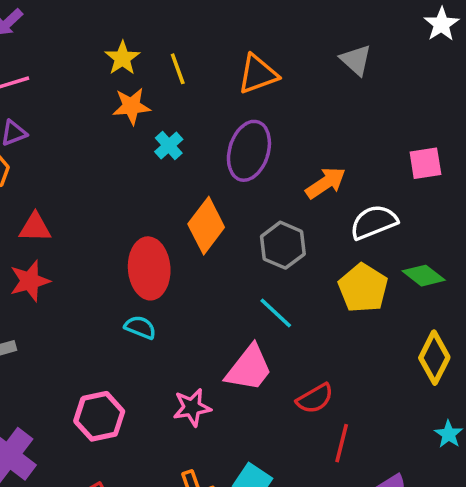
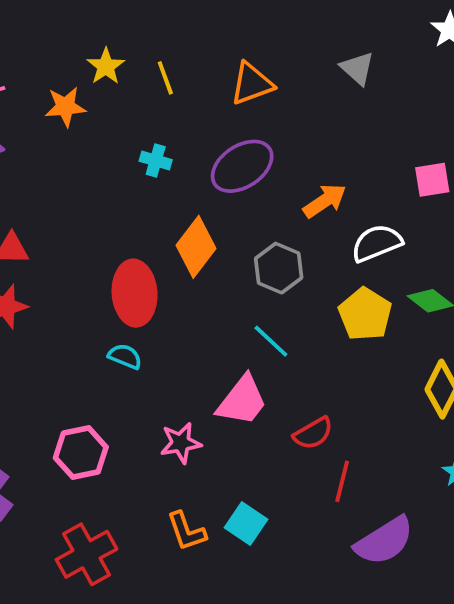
orange star: (131, 106) -> (65, 107), moved
cyan cross: (169, 145) -> (156, 160), turned -32
purple ellipse: (249, 151) -> (242, 166), turned 40

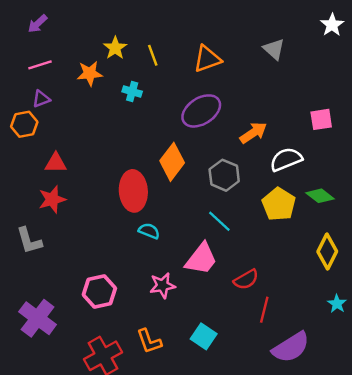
cyan cross: (156, 160) -> (132, 92), moved
cyan semicircle: (125, 356) -> (149, 231), moved
orange L-shape: (186, 531) -> (149, 341), moved

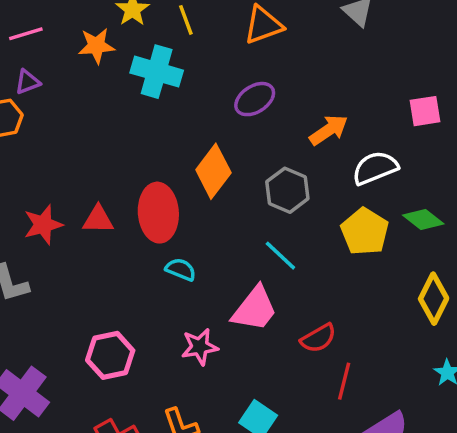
cyan cross: (132, 92) -> (157, 72), size x1.8
purple ellipse: (201, 111) -> (255, 99), size x0.7
red triangle: (56, 163) -> (98, 219), moved

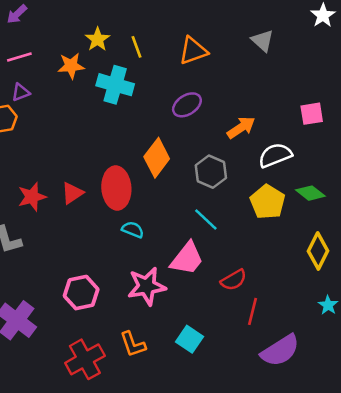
red triangle: (98, 219) -> (72, 193), turned -35
pink star: (200, 347) -> (147, 286), size x1.4

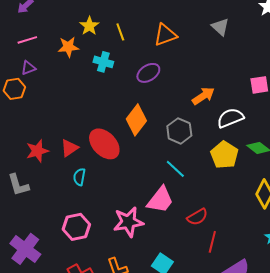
cyan cross: (115, 85) -> (103, 62), size x0.7
purple ellipse: (187, 105) -> (148, 73), moved
red ellipse: (116, 188) -> (104, 144), turned -40
cyan semicircle: (133, 230) -> (79, 177), moved, turned -102

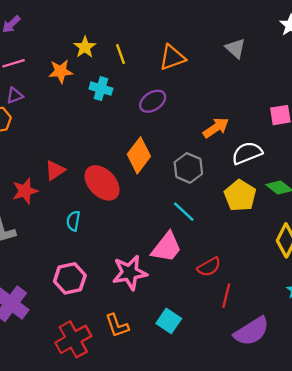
red triangle: (69, 148) -> (55, 170), moved

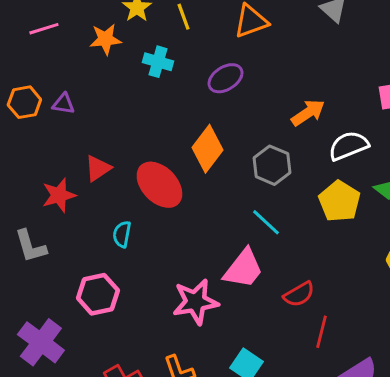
purple triangle: (15, 95) -> (63, 104), moved, turned 30
pink hexagon: (70, 278) -> (98, 294), moved

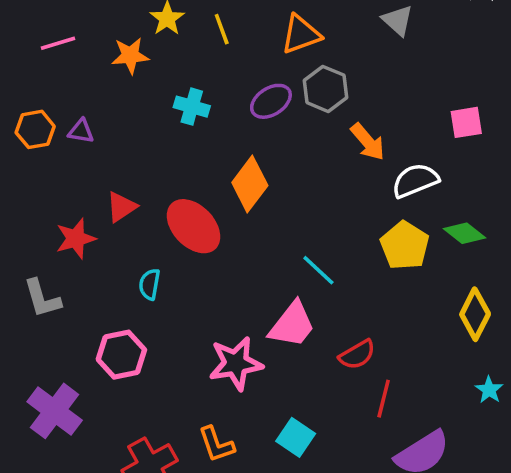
cyan cross: (158, 62) -> (192, 107), moved
orange arrow: (308, 113) -> (368, 142), turned 84
gray hexagon: (272, 165) -> (325, 89), moved

